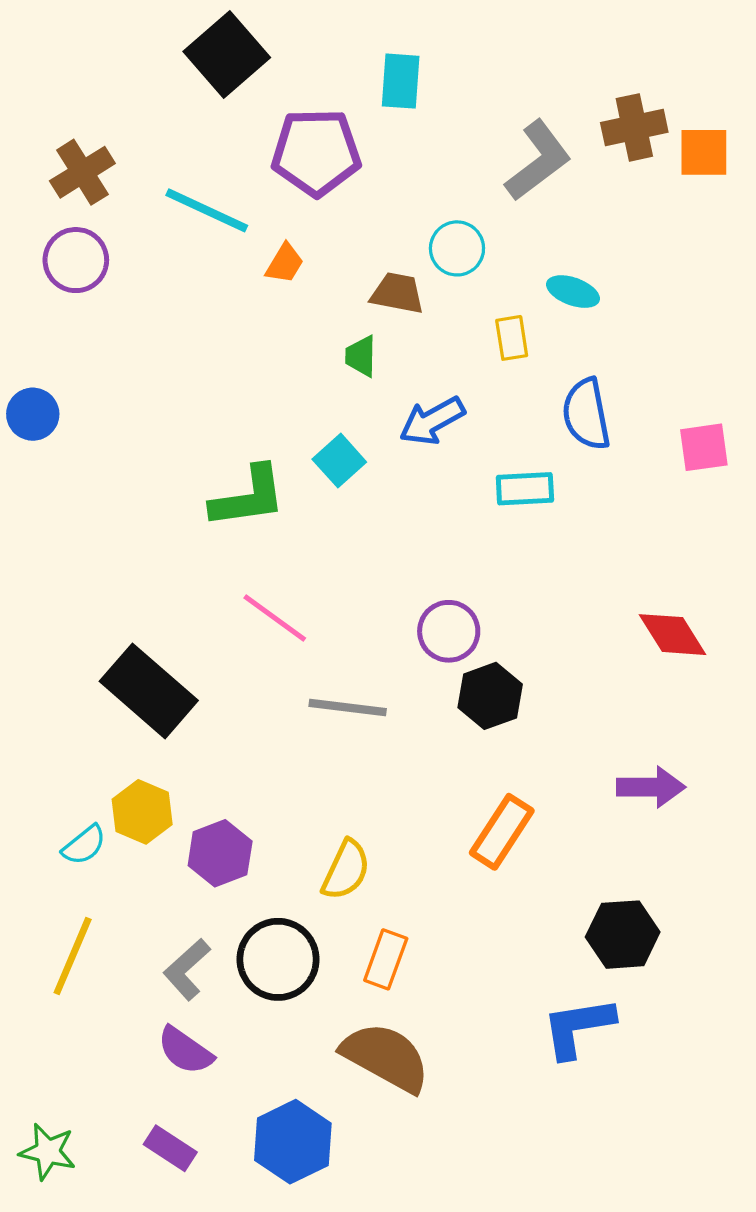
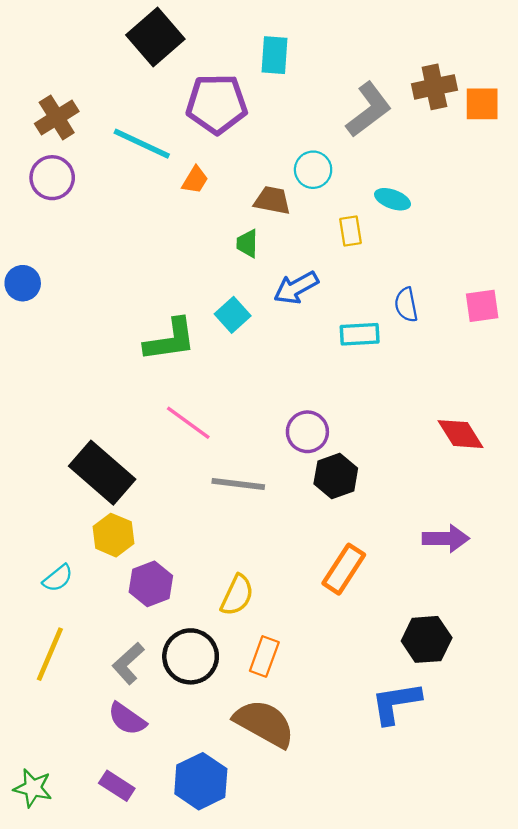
blue semicircle: (586, 414) -> (406, 305), moved, size x0.7
yellow hexagon: (142, 812) -> (113, 535), moved

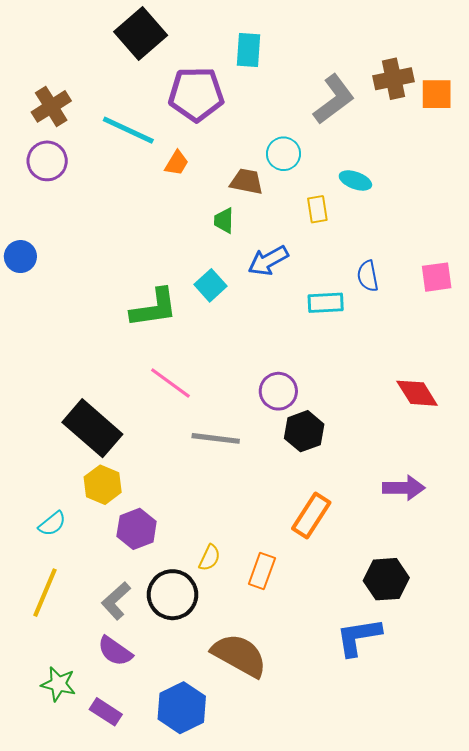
yellow semicircle: (237, 595) -> (209, 558), moved, size x0.7
orange rectangle: (264, 656) -> (262, 571), moved
green star: (33, 788) -> (58, 684), moved

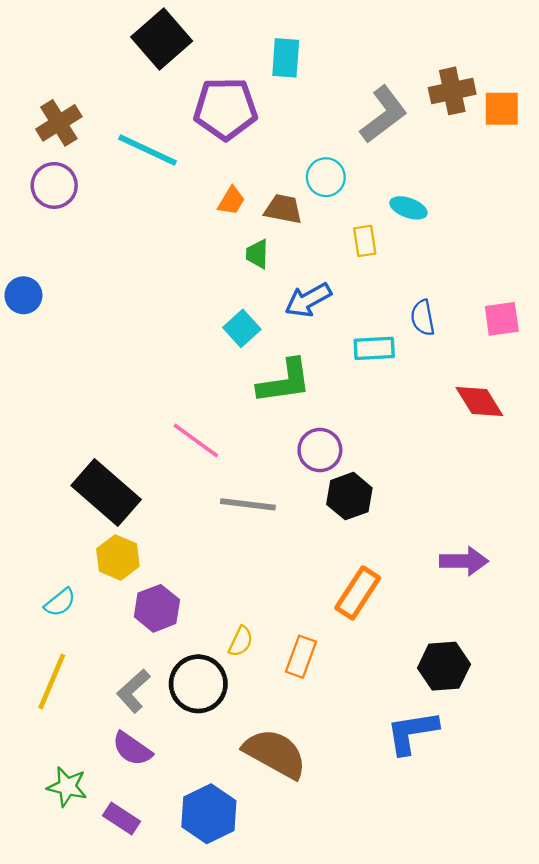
orange trapezoid: (177, 163) -> (231, 201), moved
green L-shape: (154, 308) -> (284, 381), moved
red diamond: (417, 393) -> (479, 402), moved

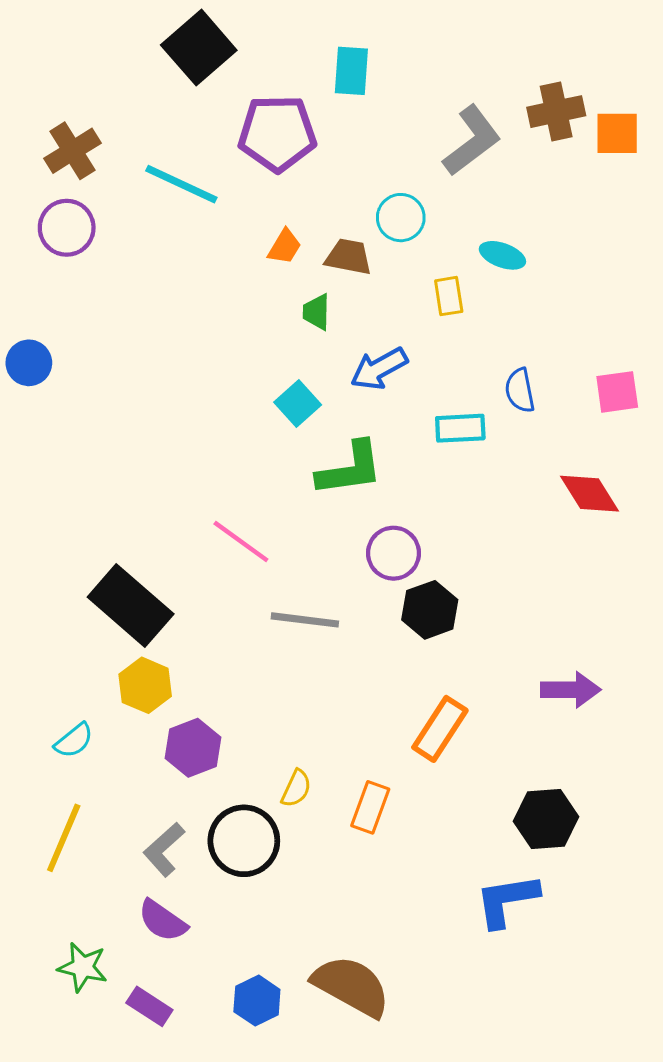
brown semicircle: (275, 754) -> (351, 986), moved
blue hexagon: (209, 814) -> (257, 1001), size x0.7

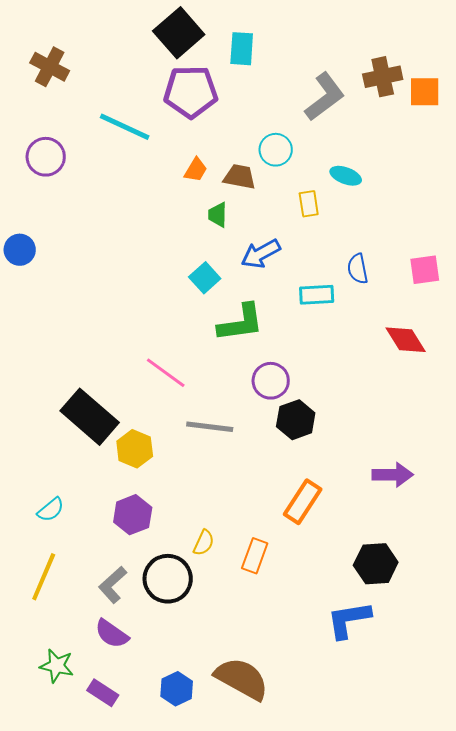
black square: (199, 48) -> (179, 33), moved
brown cross: (72, 151) -> (50, 67), moved, turned -30
yellow hexagon: (145, 685) -> (135, 449), moved

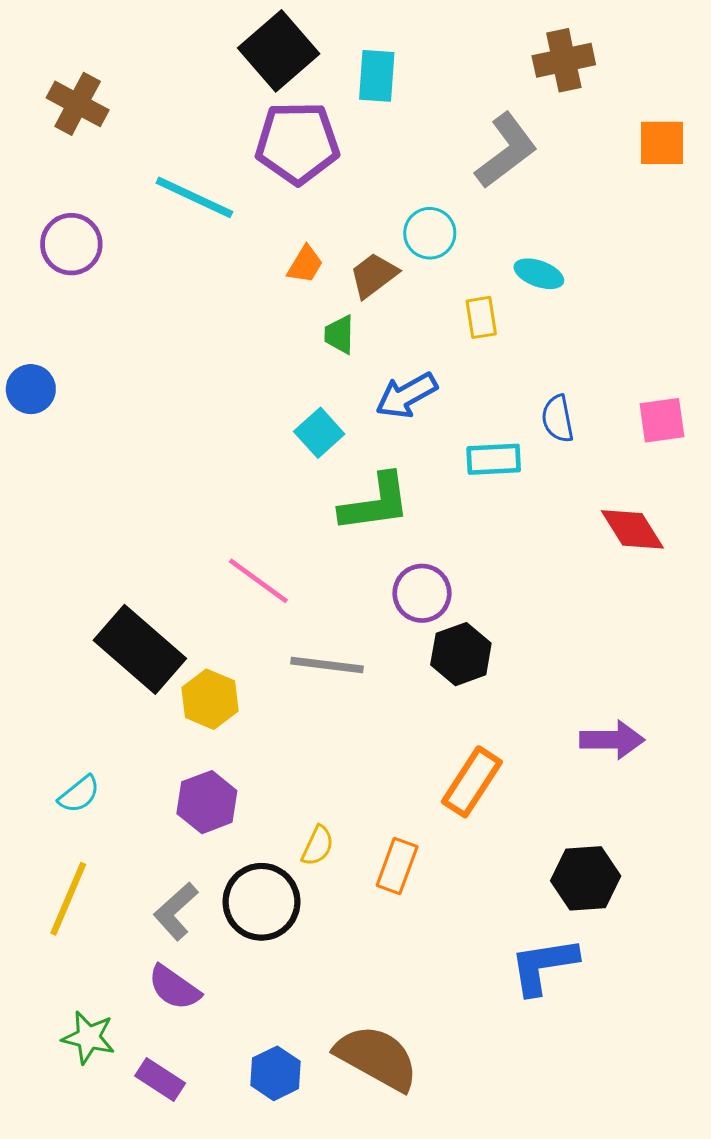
brown cross: (383, 77) -> (564, 60), moved
brown trapezoid: (240, 177) -> (374, 275), turned -48

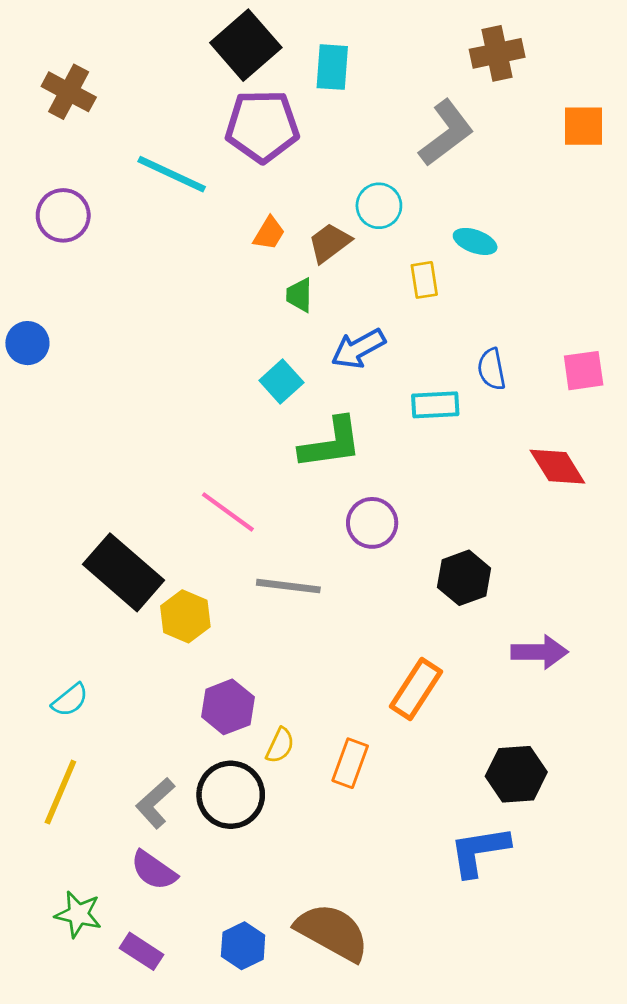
black hexagon: (461, 654) -> (464, 578), moved
purple hexagon: (207, 802) -> (228, 707), moved

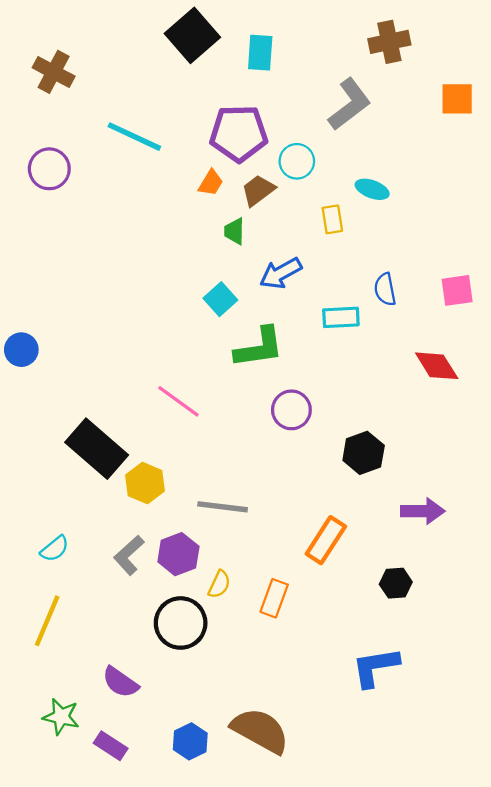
purple pentagon: (262, 126) -> (239, 133), moved
blue circle: (27, 343) -> (21, 350), moved
gray line: (288, 586) -> (223, 507), moved
black hexagon: (516, 774) -> (396, 583), moved, size x0.7
gray L-shape: (155, 803) -> (129, 555), moved

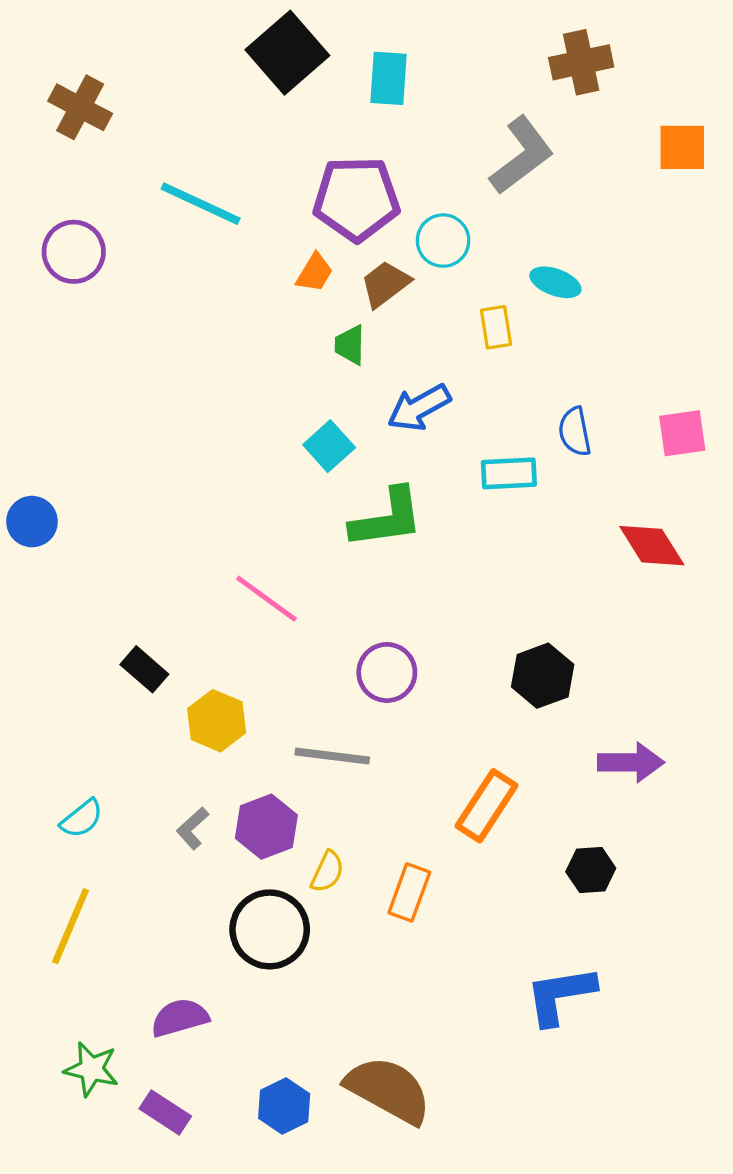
purple circle: (291, 410) -> (387, 672), moved
black rectangle: (97, 449) -> (144, 669), size x0.5
gray L-shape: (129, 555) -> (193, 828), size x0.7
purple semicircle: (120, 682) -> (180, 1018), turned 129

